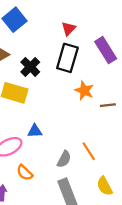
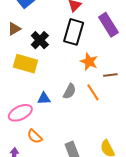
orange line: (89, 151) -> (93, 92), moved
gray semicircle: (64, 159) -> (70, 91), moved

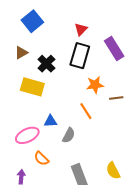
orange star: (89, 62) -> (95, 85), turned -30
gray semicircle: (70, 91) -> (69, 135), moved
orange line: (93, 92) -> (86, 111), moved

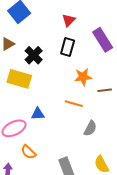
black rectangle: (80, 56) -> (68, 47), size x0.7
orange line: (86, 111) -> (74, 104), turned -42
gray semicircle: (69, 135) -> (90, 128), moved

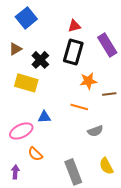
red triangle: (69, 20) -> (74, 26), turned 32
black rectangle: (68, 47) -> (73, 52), size x1.4
gray semicircle: (90, 128) -> (95, 131), turned 42

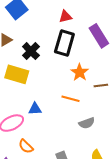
orange star: (88, 81) -> (80, 72), turned -30

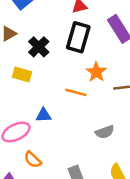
yellow rectangle: (17, 74) -> (22, 74), size x0.7
orange line: (70, 99) -> (76, 92), moved

